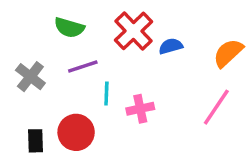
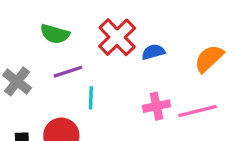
pink line: (216, 107) -> (198, 111), turned 42
pink cross: (140, 109) -> (156, 106), moved

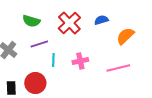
blue semicircle: (153, 52) -> (101, 20), moved
pink cross: (156, 106) -> (80, 61), moved

